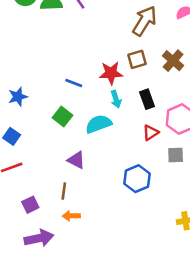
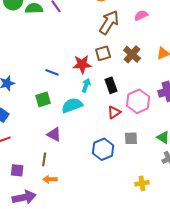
cyan arrow: (116, 99) -> (86, 85), turned -144
green square: (63, 117) -> (43, 99), turned 35
gray square: (176, 155) -> (131, 138), moved
purple square: (30, 205) -> (17, 170), turned 32

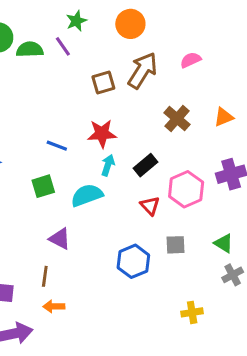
brown square: (103, 53) -> (103, 83), moved
black rectangle: (111, 85) -> (145, 165), turned 70
red triangle: (114, 112) -> (150, 206), turned -40

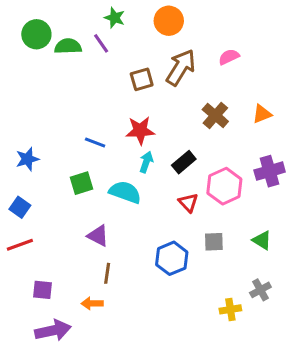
green star: (76, 21) -> (115, 18), turned -30
cyan semicircle: (87, 195) -> (125, 192), turned 40
gray cross: (233, 275) -> (260, 290), moved
brown line: (45, 276) -> (107, 273), moved

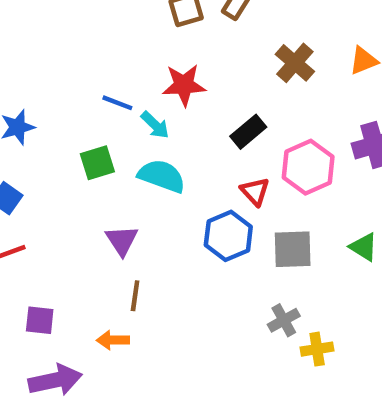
cyan arrow: (146, 162) -> (155, 125), moved, turned 115
purple triangle: (98, 236) -> (122, 240), turned 30
gray square: (214, 242) -> (293, 249), size x1.4
blue hexagon: (172, 258) -> (228, 236), moved
gray cross: (260, 290) -> (284, 320), moved

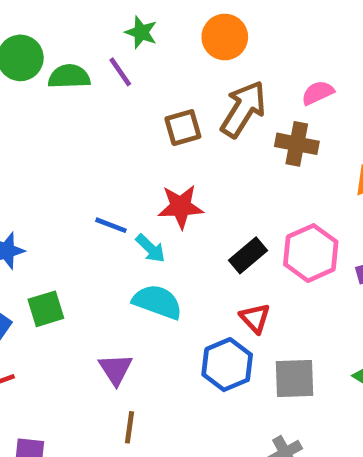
brown cross: (295, 63) -> (297, 144), moved, turned -30
green square: (97, 163) -> (46, 309), moved
pink hexagon: (308, 167) -> (311, 253), moved

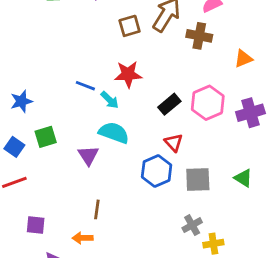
purple triangle: (116, 369) -> (88, 155), moved

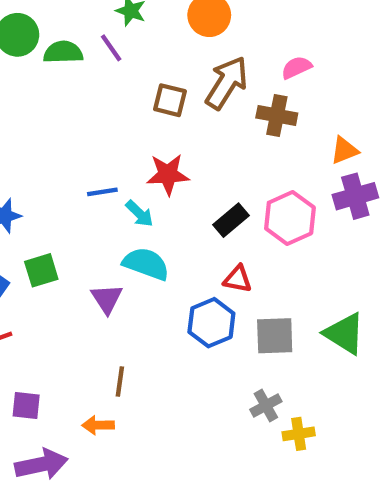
brown square: (130, 26) -> (170, 100), turned 30
blue line: (85, 86) -> (102, 192), turned -30
purple cross: (250, 113) -> (355, 196), moved
red triangle: (174, 143) -> (238, 279), turned -36
green triangle: (243, 178) -> (344, 334), size x1.5

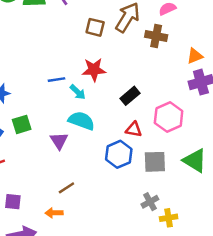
pink hexagon: (290, 218) -> (169, 117), moved
brown line: (120, 382) -> (66, 188), turned 49

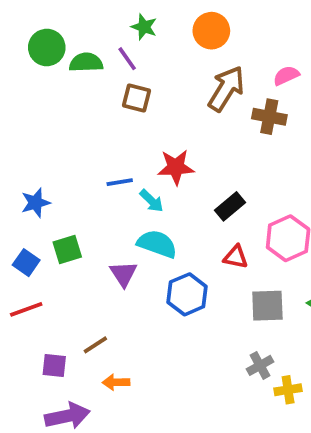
brown square: (95, 27) -> (137, 98), moved
blue hexagon: (119, 154) -> (187, 294), moved
brown line: (66, 188) -> (95, 345), moved

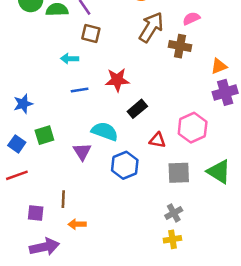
cyan arrow: (151, 201) -> (70, 59), moved, turned 138
black rectangle: (230, 206) -> (137, 109), moved
brown line: (95, 345) -> (63, 199), turned -54
yellow cross: (288, 390) -> (172, 239), moved

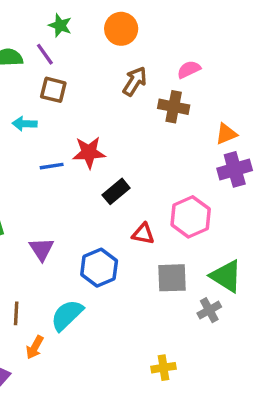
brown arrow: (151, 27) -> (135, 81), size x0.7
blue line: (80, 90) -> (52, 166), moved
cyan semicircle: (105, 131) -> (67, 315), moved, turned -64
gray cross: (174, 213) -> (209, 310), moved
orange arrow: (77, 224) -> (35, 347), turned -60

